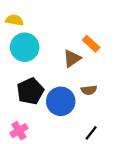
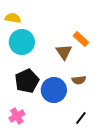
brown triangle: (72, 58) -> (64, 52), turned -30

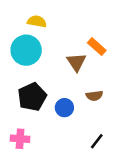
yellow semicircle: (13, 18) -> (37, 21), moved
blue circle: (54, 90) -> (64, 108), size x0.6
pink cross: (17, 116) -> (20, 139), turned 35

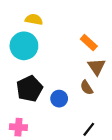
brown triangle: (76, 62) -> (96, 67), moved
brown semicircle: (94, 96) -> (87, 88), turned 64

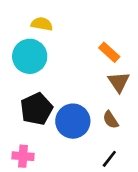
brown semicircle: (87, 88) -> (111, 120), moved
blue circle: (59, 99) -> (73, 121), size x1.6

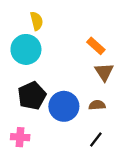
yellow semicircle: (42, 24) -> (37, 21), turned 66
brown semicircle: (111, 120) -> (97, 105), turned 119

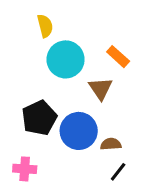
cyan circle: (26, 49) -> (66, 59), moved
brown triangle: (104, 72) -> (101, 89), moved
brown semicircle: (97, 105) -> (111, 144), moved

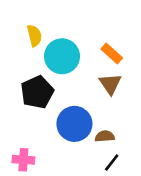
yellow semicircle: (45, 26) -> (34, 36), moved
brown triangle: (101, 89) -> (110, 84), moved
black pentagon: (39, 118) -> (37, 92), moved

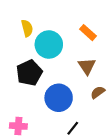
orange rectangle: (112, 54) -> (88, 33), moved
brown semicircle: (105, 136) -> (98, 92), moved, turned -32
black line: (112, 163) -> (73, 128), moved

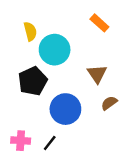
orange rectangle: (88, 33) -> (99, 23), moved
black line: (73, 128) -> (50, 143), moved

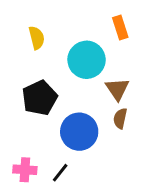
orange rectangle: (99, 23) -> (120, 27), turned 30
cyan circle: (55, 50) -> (87, 60), moved
brown semicircle: (109, 103) -> (120, 118), moved, turned -42

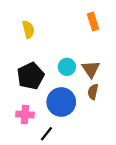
cyan circle: (87, 60) -> (67, 67), moved, size x0.6
pink cross: (25, 170) -> (25, 114), moved

